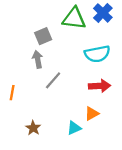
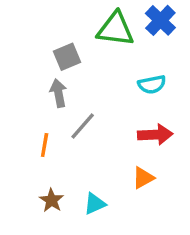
cyan semicircle: (97, 54) -> (152, 84), size x0.7
orange line: (12, 93) -> (45, 145), moved
cyan triangle: (74, 128) -> (95, 204), moved

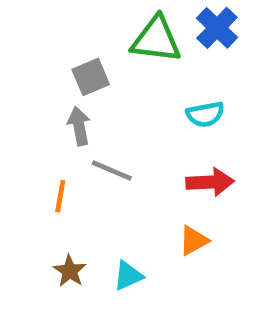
gray line: (83, 126) -> (112, 170), turned 72

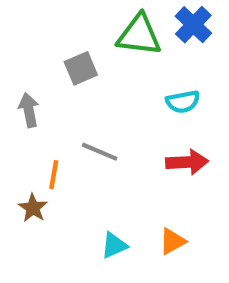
gray arrow: (79, 126) -> (29, 110), moved
orange triangle: (194, 241) -> (172, 241), moved
brown star: (70, 271) -> (33, 208), moved

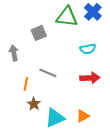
brown star: (33, 208) -> (34, 104), moved
cyan triangle: (114, 245) -> (55, 118), size x1.5

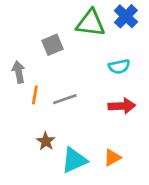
gray line: (48, 73) -> (65, 99), turned -42
orange line: (26, 84) -> (35, 95), moved

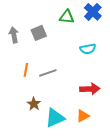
green triangle: (91, 23) -> (67, 17), size x0.7
gray arrow: (19, 72) -> (14, 35), moved
red arrow: (122, 106) -> (90, 89), moved

